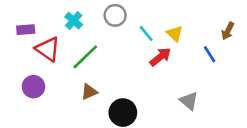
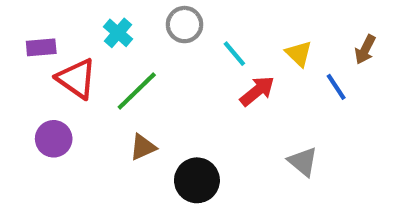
yellow triangle: (175, 34) -> (299, 54), moved

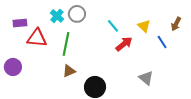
gray circle: (184, 25) -> (77, 14), moved
red triangle: (76, 79) -> (37, 38), turned -30
green line: (137, 91) -> (66, 44), turned -35
purple circle: (54, 139) -> (13, 67), moved

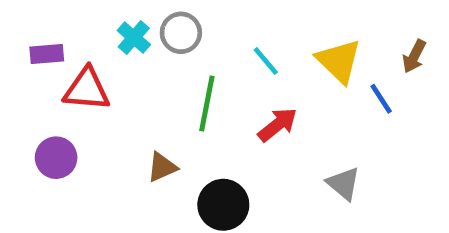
yellow triangle: (144, 26) -> (339, 61), size x1.5
green line: (66, 44) -> (207, 103), moved
red arrow: (124, 44) -> (278, 125), moved
purple circle: (13, 67) -> (56, 158), moved

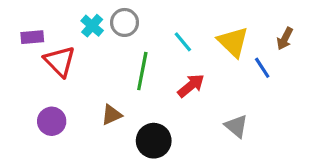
red triangle: (87, 89) -> (60, 61), turned 40
purple circle: (56, 158) -> (52, 121), moved

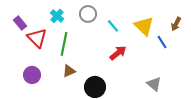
gray circle: (125, 22) -> (88, 14), moved
purple rectangle: (32, 37) -> (20, 23), turned 56
green line: (142, 71) -> (64, 44), moved
gray triangle: (236, 126) -> (154, 84), moved

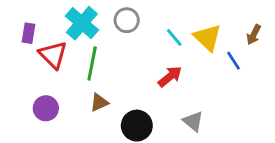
cyan cross: (57, 16) -> (82, 23), size x1.6
purple rectangle: (20, 23) -> (29, 33), turned 48
cyan line: (113, 26) -> (174, 38), moved
gray triangle: (154, 84) -> (193, 121), moved

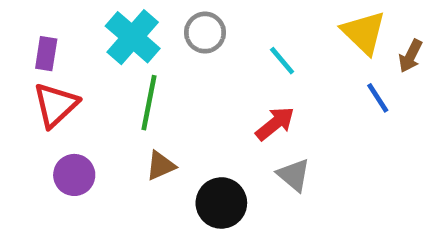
yellow triangle: (208, 38) -> (364, 33), moved
red triangle: (53, 55) -> (56, 105), moved, turned 32
gray triangle: (193, 121) -> (294, 175), moved

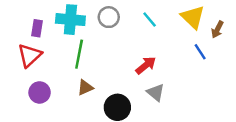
cyan cross: (133, 37) -> (70, 20), turned -36
purple rectangle: (46, 54) -> (37, 28), moved
cyan line: (282, 61) -> (150, 20), moved

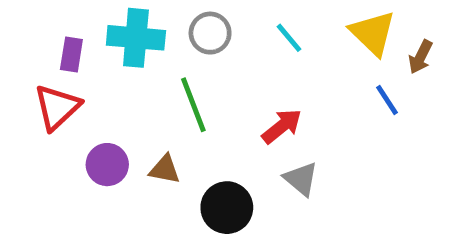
green line: (79, 54) -> (193, 105), moved, turned -32
brown triangle: (85, 88) -> (165, 169), turned 35
purple circle: (40, 92) -> (107, 165), moved

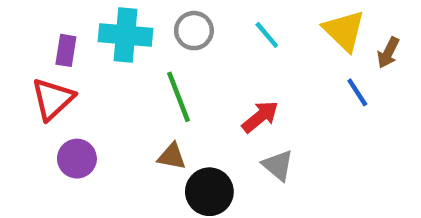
purple circle: (107, 165) -> (77, 159), moved
brown triangle: (165, 169) -> (172, 156), moved

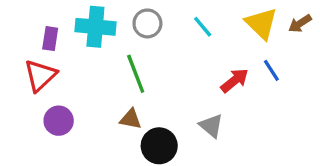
brown arrow: (388, 53) -> (300, 23), moved, turned 30
red arrow: (260, 117) -> (235, 80), moved

